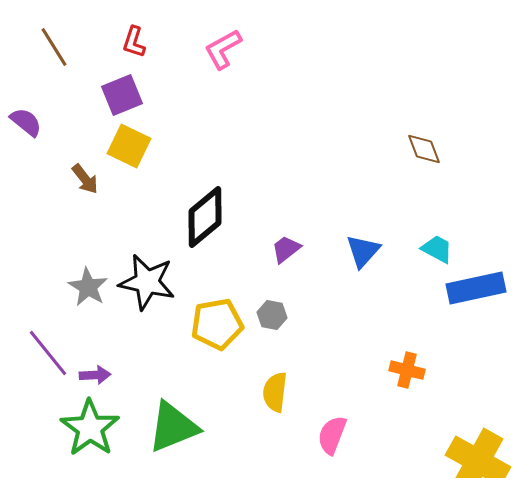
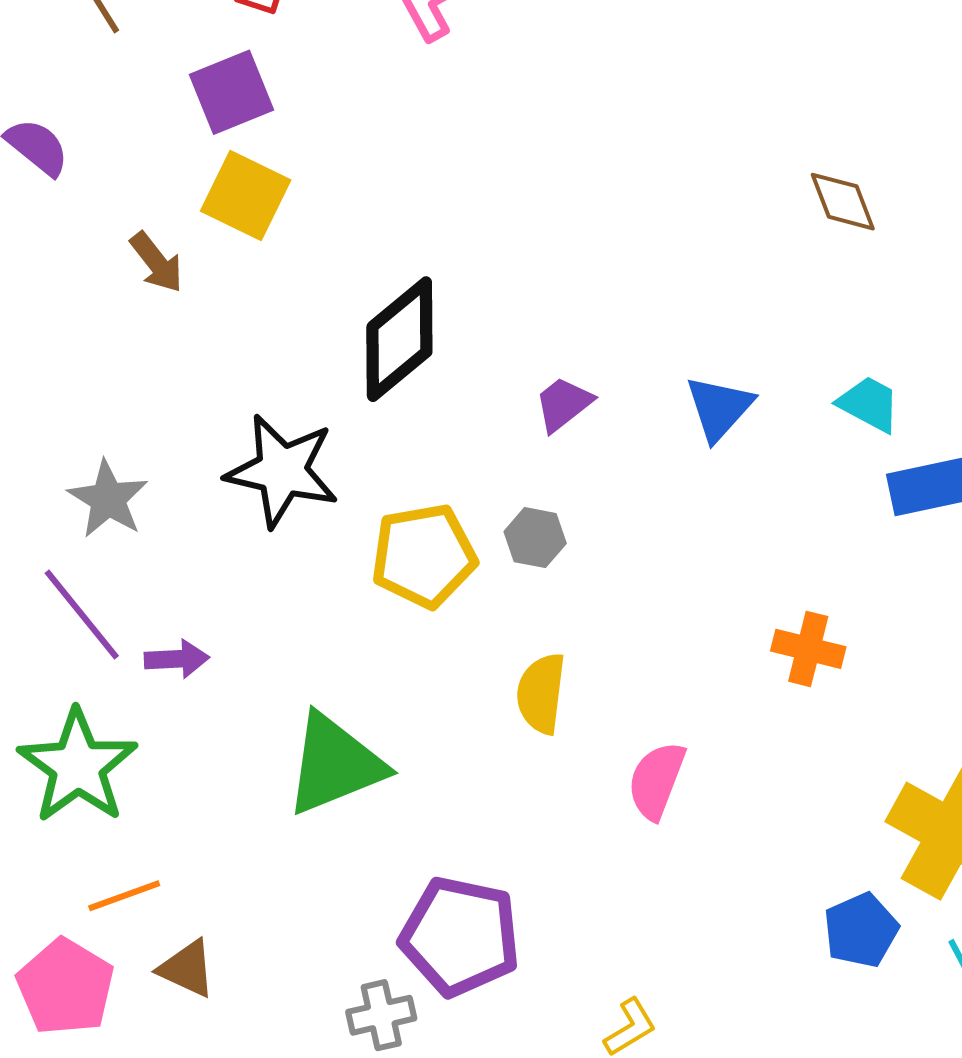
gray star: (88, 287) -> (108, 499), moved
green star: (90, 428) -> (78, 766), moved

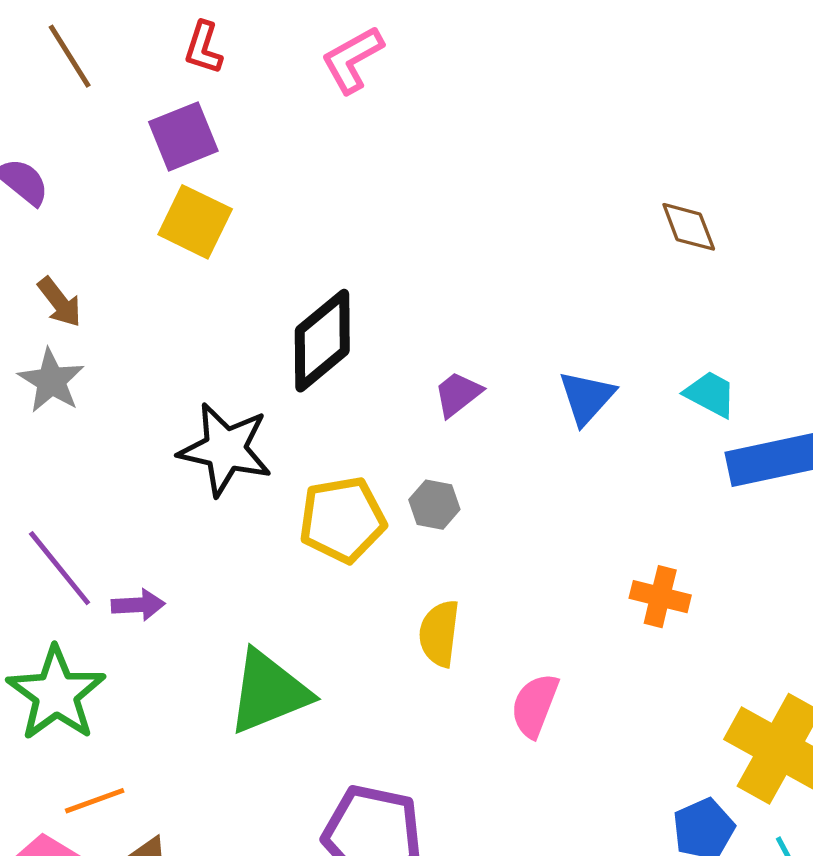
brown arrow: (157, 262) -> (60, 302), moved
gray star: (108, 499) -> (51, 381), moved

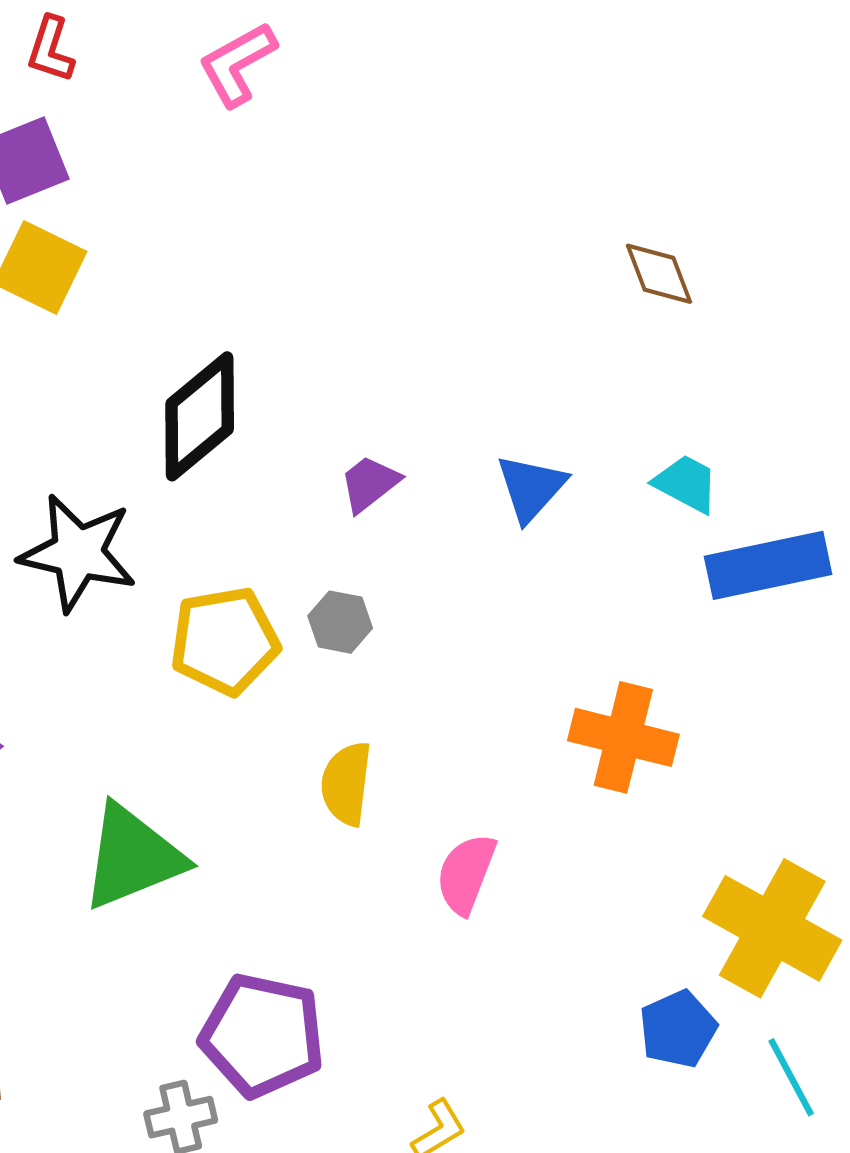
orange cross: (660, 597) -> (623, 737), size x1.4

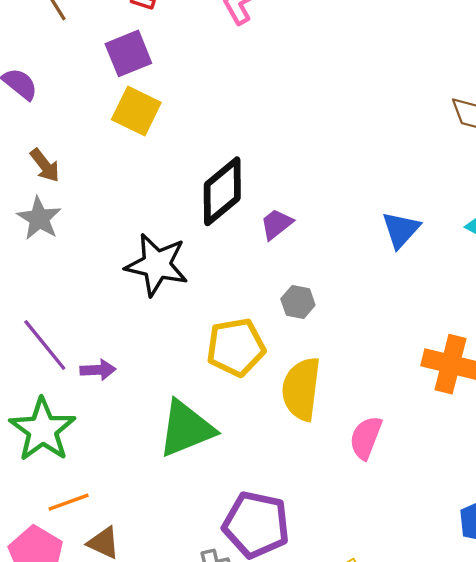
purple trapezoid: (369, 484) -> (276, 224), moved
yellow pentagon: (225, 641) -> (236, 347), moved
yellow semicircle: (346, 784) -> (301, 389), size x1.4

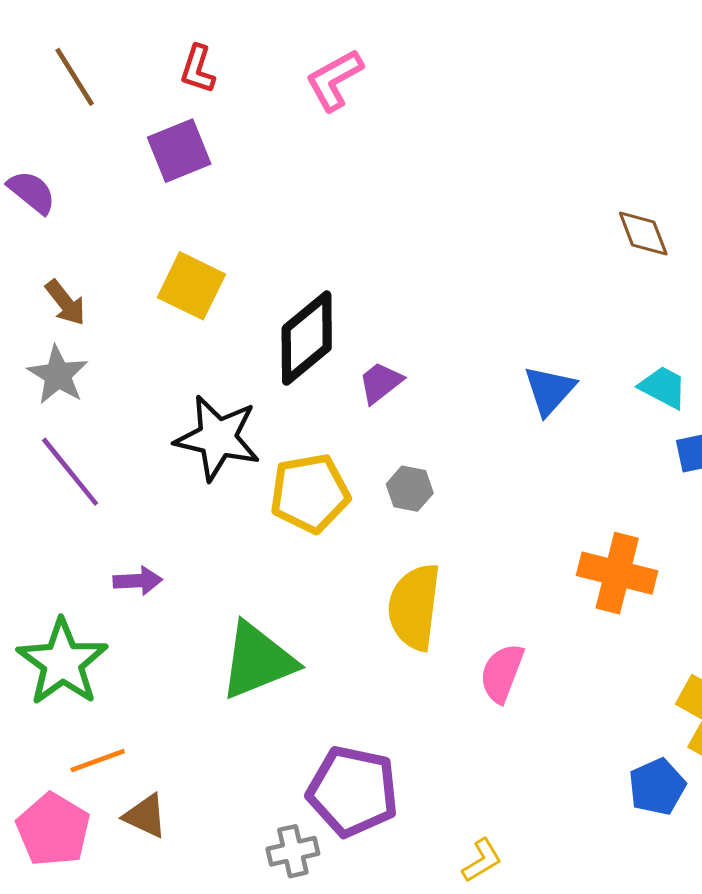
yellow square: (136, 111) -> (191, 286), moved
purple line: (45, 345) -> (70, 472), moved
yellow pentagon: (236, 347) -> (310, 493), moved

